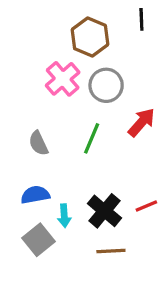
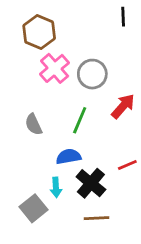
brown hexagon: (90, 37) -> (39, 32), moved
blue semicircle: (35, 195) -> (69, 157), moved
red line: (146, 206) -> (127, 165), moved

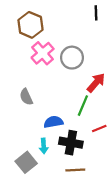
green line: (80, 120) -> (83, 106), moved
black cross: (91, 183) -> (71, 143), turned -30

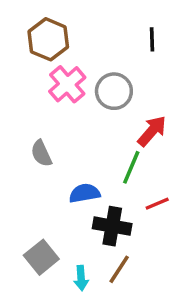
black line: (96, 13) -> (152, 39), moved
cyan arrow: (44, 146) -> (81, 278), moved
brown line: (75, 170) -> (119, 269), turned -54

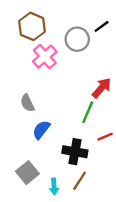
black line: (152, 39) -> (102, 26), turned 56
gray circle: (114, 91) -> (77, 39), moved
blue semicircle: (85, 193) -> (41, 130), moved, turned -42

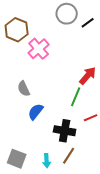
brown hexagon: (32, 26) -> (17, 30), moved
gray circle: (77, 39) -> (67, 14), moved
gray square: (27, 173) -> (17, 159), moved, turned -30

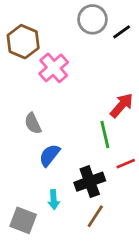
green line: (76, 97) -> (105, 134), turned -36
black cross: (65, 131) -> (90, 182), turned -30
cyan arrow: (47, 161) -> (54, 200), moved

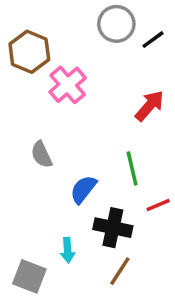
red arrow: (122, 105) -> (149, 106), moved
blue semicircle: (50, 155) -> (83, 189), moved
black cross: (90, 182) -> (113, 228), turned 32

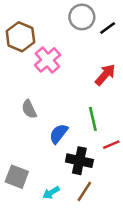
cyan arrow: (68, 250) -> (51, 193), moved, turned 63
gray square: (29, 276) -> (17, 177), moved

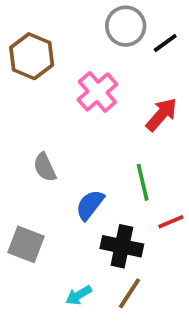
pink cross: (47, 60) -> (97, 92), moved
gray square: (17, 177) -> (26, 244), moved

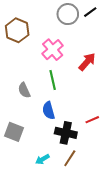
black line: (165, 43) -> (90, 12), moved
green line: (143, 182) -> (53, 80), moved
blue semicircle: (90, 205) -> (49, 111), turned -54

